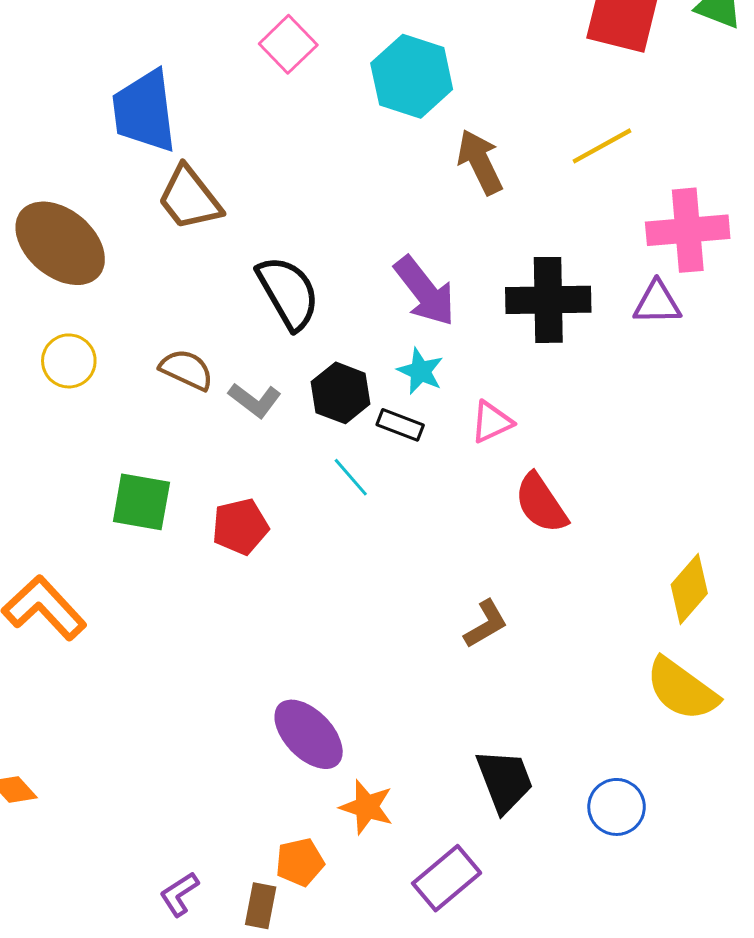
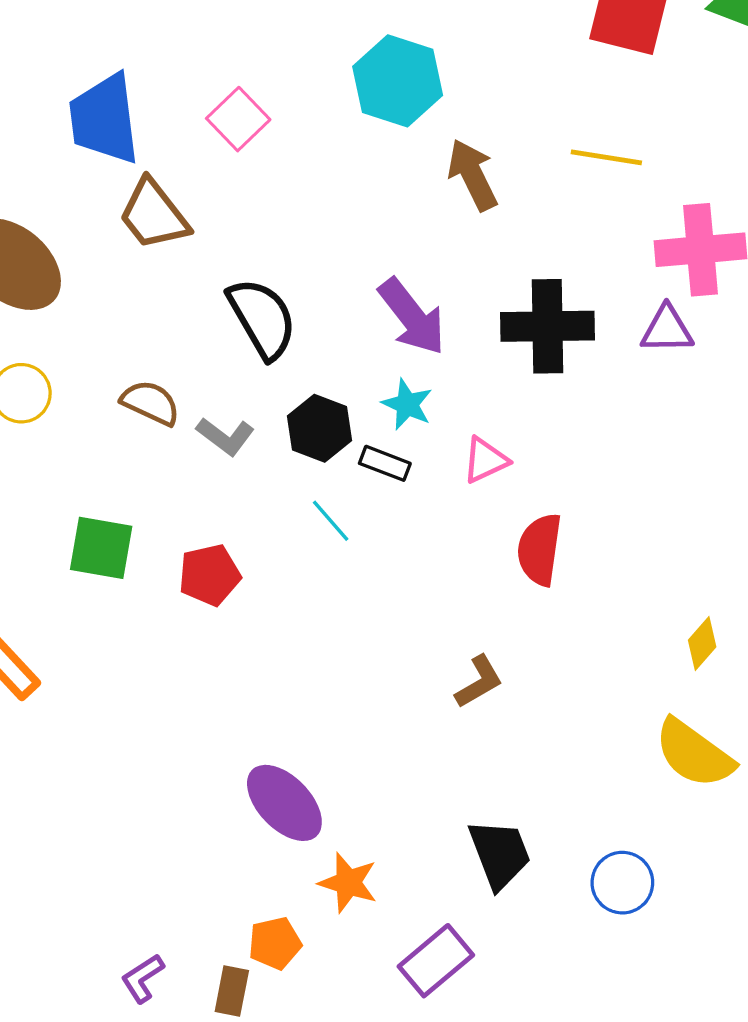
pink square: (288, 44) -> (238, 119), moved
yellow line: (602, 146) -> (606, 157), turned 38
red semicircle: (541, 503) -> (539, 549), turned 42
yellow diamond: (689, 589) -> (702, 644), size x0.7

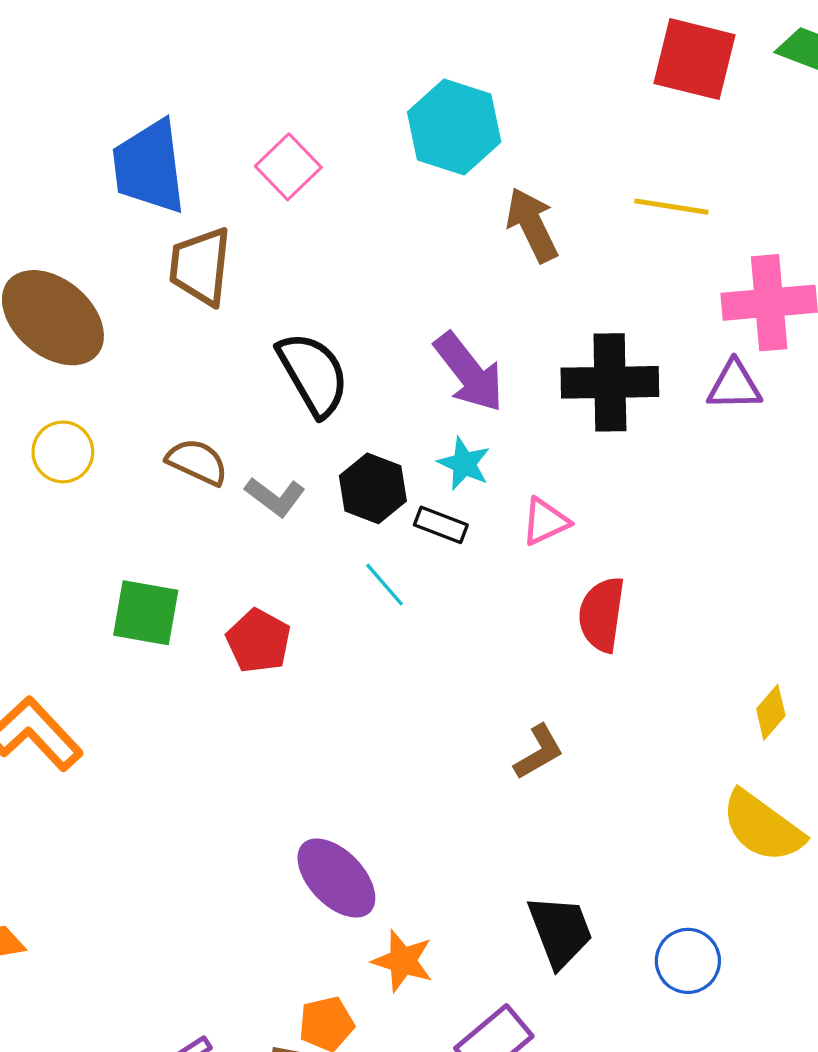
brown trapezoid: (154, 215) -> (200, 266), turned 44
red pentagon: (210, 575) -> (258, 641), turned -30

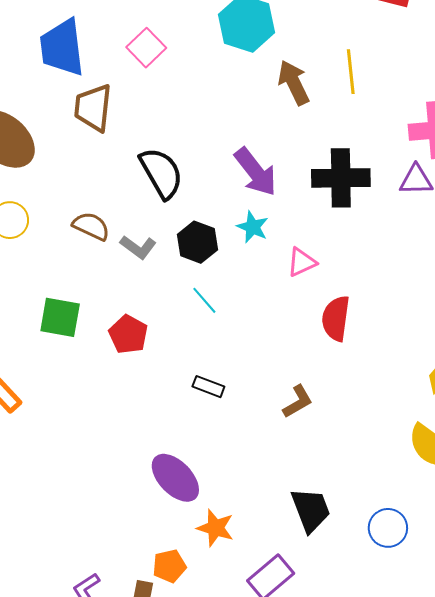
yellow line: (671, 207) -> (351, 72), moved, turned 75
black rectangle: (441, 525) -> (208, 387), moved

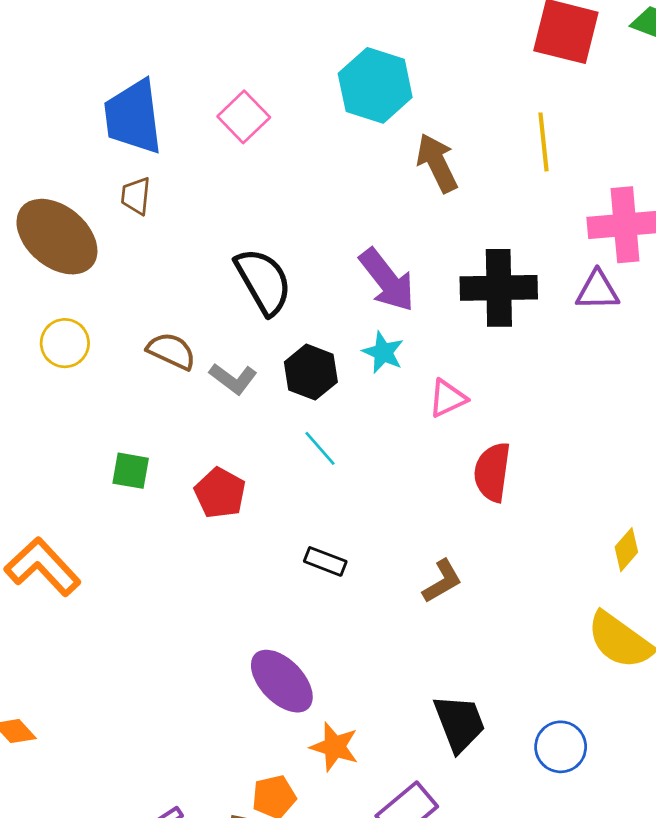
yellow line: (351, 72) -> (544, 142), moved
brown trapezoid: (93, 108) -> (136, 196), moved, size x0.6
green square: (60, 317) -> (131, 471), size x0.7

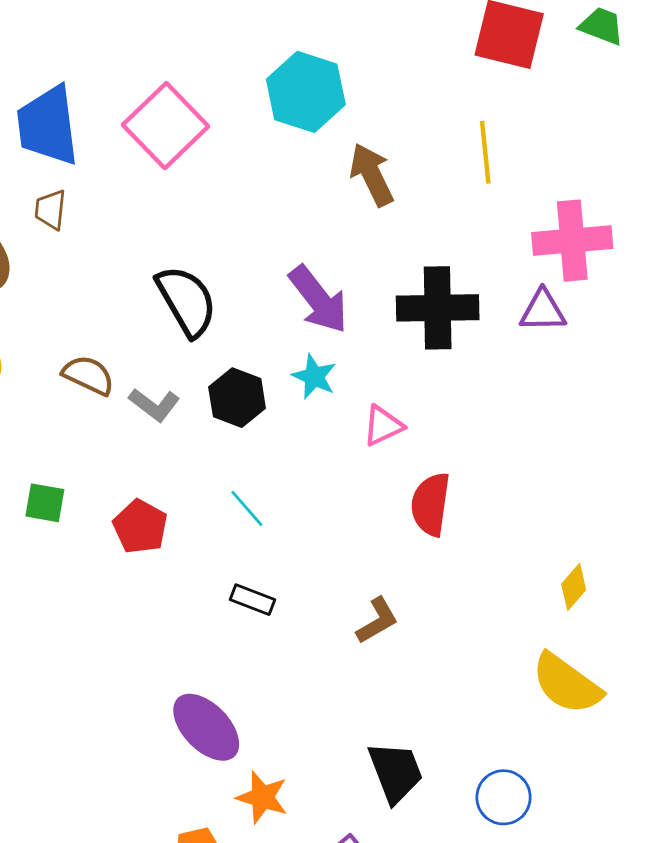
pink square: (244, 117) -> (166, 126), size x1.5
cyan line: (320, 448) -> (247, 508), moved

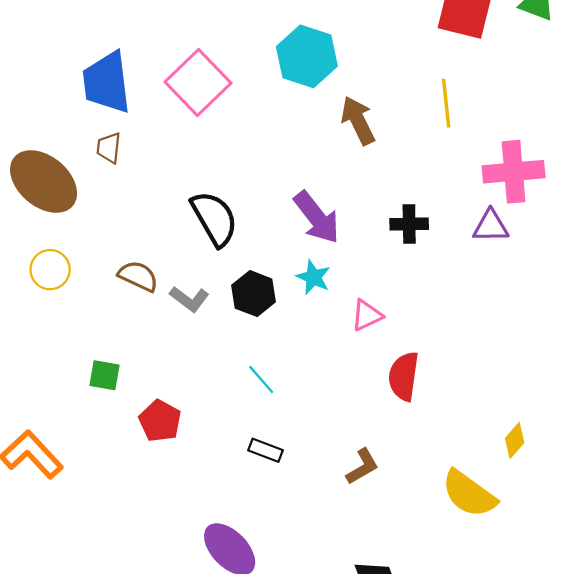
black cross: (438, 308) -> (409, 224), size x0.6
red pentagon: (140, 527) -> (160, 421), moved
yellow semicircle: (567, 684) -> (469, 494), moved

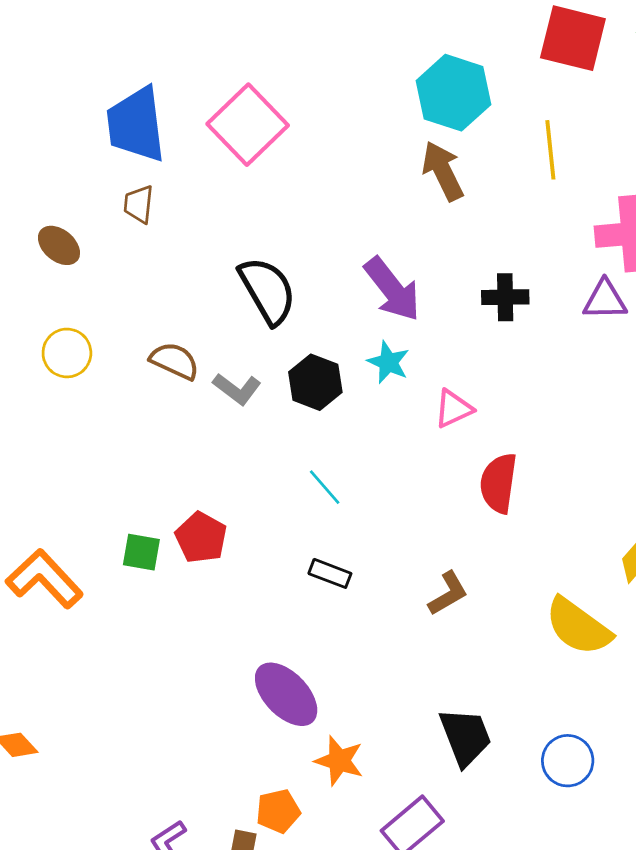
cyan hexagon: (307, 56) -> (453, 93), moved
brown ellipse: (44, 182) -> (59, 245), size x0.5
green square: (104, 375) -> (141, 552), moved

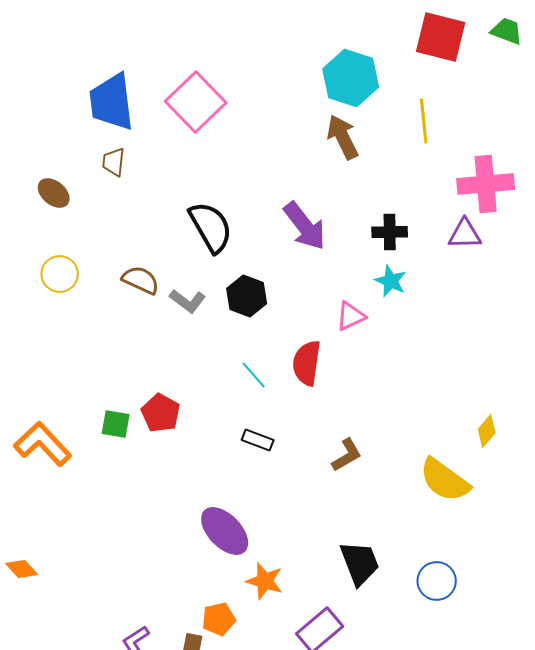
cyan star: (388, 362) -> (391, 281), moved
red semicircle: (499, 483) -> (307, 363), moved

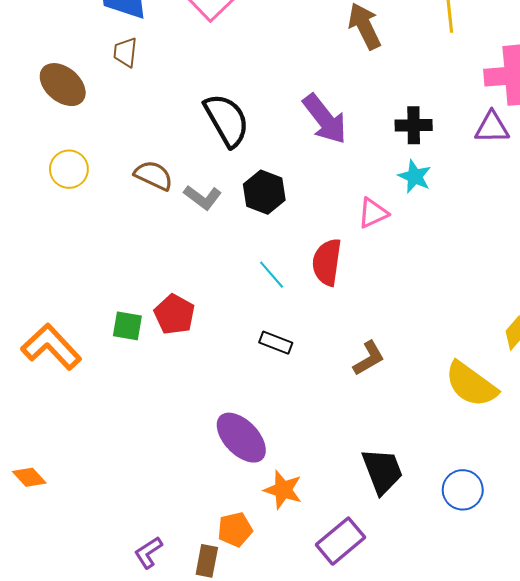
brown ellipse: (54, 193) -> (63, 85), size x1.4

